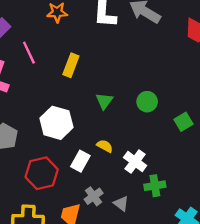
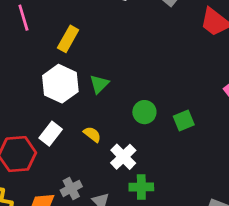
green circle: (147, 102) -> (144, 112), moved
white hexagon: (56, 123) -> (60, 84), moved
white rectangle: (80, 161) -> (51, 134), moved

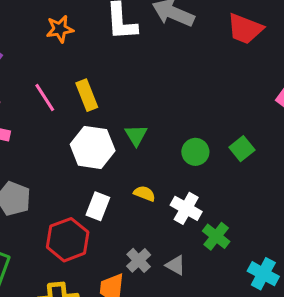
pink line: (23, 18) -> (45, 98), moved
yellow rectangle: (68, 39) -> (87, 95), turned -35
green cross: (141, 187) -> (216, 236), turned -35

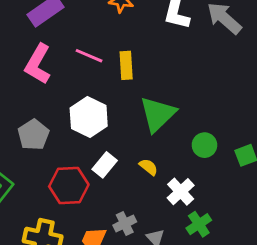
pink line: (45, 98) -> (89, 56), turned -52
green triangle: (136, 135) -> (158, 114), size x1.8
white hexagon: (93, 147) -> (89, 117), moved

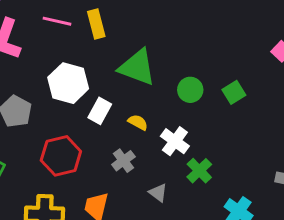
green triangle: (158, 114) -> (137, 67), turned -45
white rectangle: (105, 165) -> (100, 111), moved
gray cross: (125, 223) -> (123, 161), moved

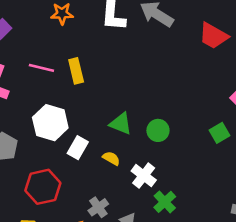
green triangle: (137, 67) -> (121, 124), moved, size x0.7
green square: (234, 92) -> (219, 133), moved
gray cross: (123, 161) -> (98, 207), moved

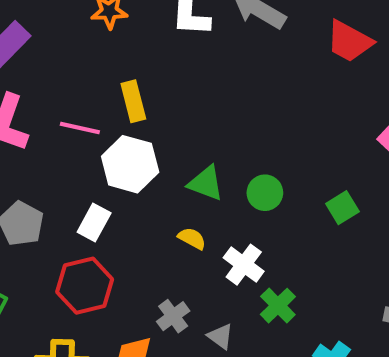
pink line: (41, 68) -> (80, 128), moved
white hexagon: (50, 123) -> (130, 164), moved
green square: (219, 133) -> (342, 208), moved
white rectangle: (78, 148) -> (94, 222), moved

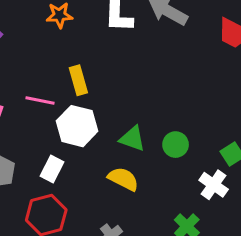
yellow semicircle: (192, 238) -> (123, 179), size x1.5
white cross: (244, 265) -> (214, 185), moved

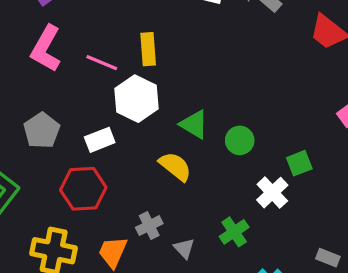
white rectangle: (52, 169) -> (100, 140), turned 30

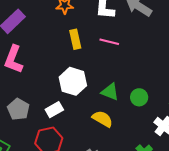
yellow rectangle: (148, 49) -> (75, 39), moved
pink line: (102, 63) -> (109, 42), moved

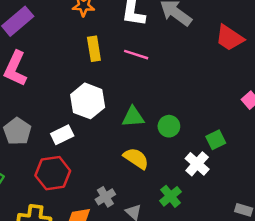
green triangle: (110, 92) -> (133, 117), turned -30
yellow semicircle: (102, 119) -> (136, 158), moved

